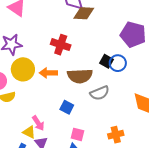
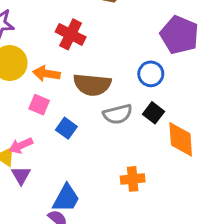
black square: (107, 61) -> (154, 113), moved
pink arrow: (38, 123) -> (21, 146), turned 91
pink square: (78, 134) -> (39, 105), moved

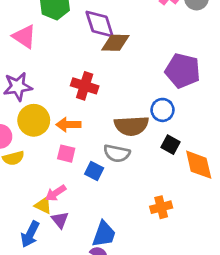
brown semicircle: (92, 85) -> (131, 126), moved
gray semicircle: (118, 114) -> (117, 153), moved, turned 35

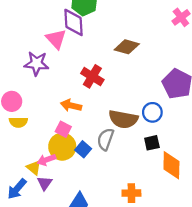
purple diamond: (100, 24) -> (73, 22), moved
pink triangle: (24, 37) -> (56, 39), moved
yellow circle: (34, 120) -> (62, 147), moved
black square: (170, 145) -> (152, 143), turned 35
gray semicircle: (117, 153) -> (105, 139), turned 85

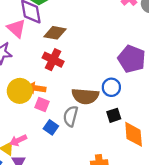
brown diamond: (127, 47) -> (55, 33), moved
pink square: (63, 129) -> (42, 104), moved
yellow circle: (62, 147) -> (20, 91), moved

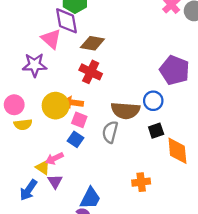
blue square: (51, 127) -> (75, 139), moved

